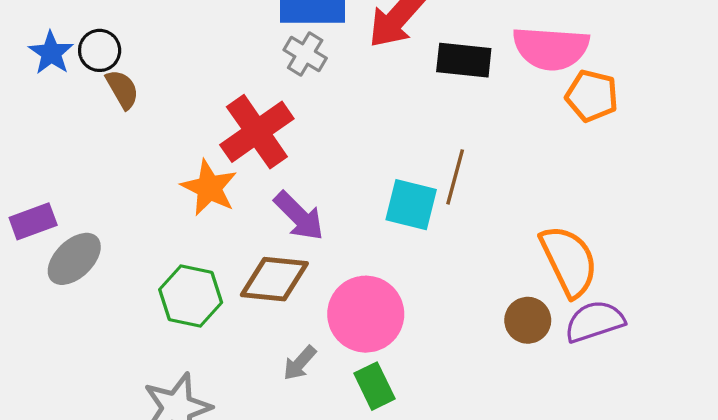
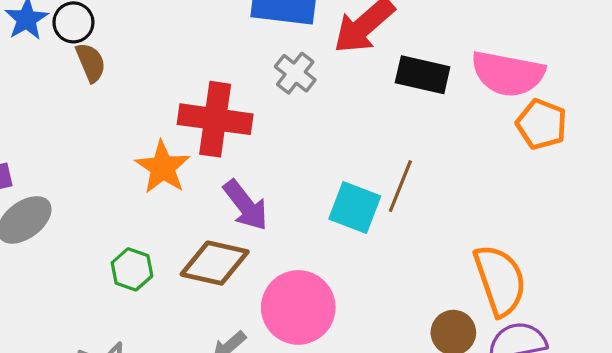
gray cross: (305, 54) -> (295, 73), moved
red cross: (257, 132) -> (215, 119), turned 36
green hexagon: (191, 296) -> (132, 269), size x0.7

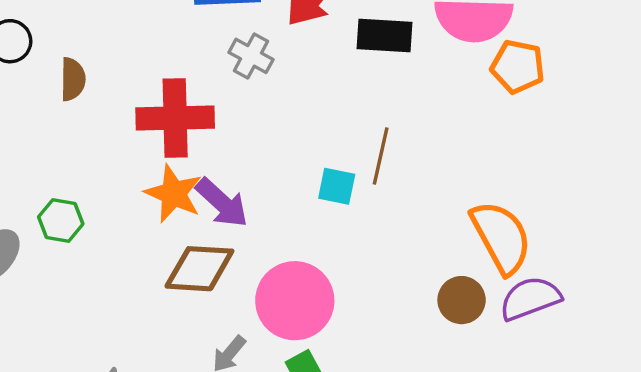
brown semicircle: (91, 62) -> (73, 79), moved, turned 33
orange star: (163, 167) -> (174, 194), moved
cyan square: (355, 207) -> (337, 186), size x0.7
green hexagon: (132, 269) -> (61, 220), moved

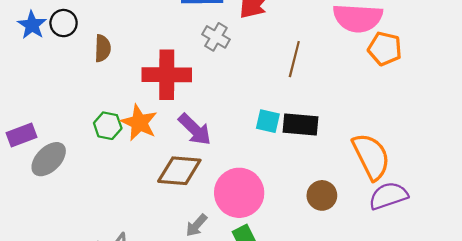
black rectangle: (385, 35) -> (301, 125), moved
brown line: (381, 156) -> (294, 59), moved
orange star: (174, 194) -> (139, 123), moved
green hexagon: (61, 220) -> (108, 126), moved
brown circle: (462, 300) -> (322, 195), moved

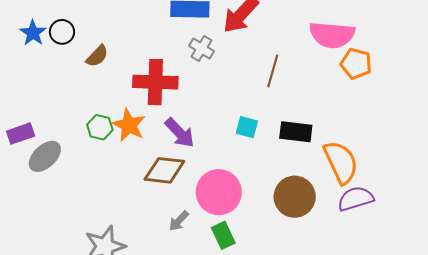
brown semicircle: (103, 48) -> (97, 56), turned 40
black rectangle: (301, 125) -> (296, 132), moved
brown circle: (322, 195) -> (295, 197), size x1.5

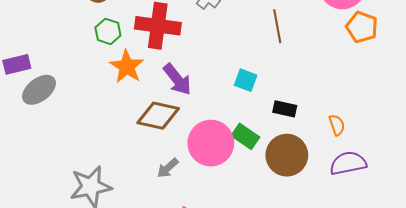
brown line: (273, 71) -> (277, 26), turned -32
green hexagon: (100, 127) -> (108, 31), moved
black rectangle: (296, 132) -> (285, 109), moved, size x0.7
orange semicircle: (341, 162) -> (337, 125), size x0.5
green rectangle: (223, 235) -> (245, 136), moved, turned -36

